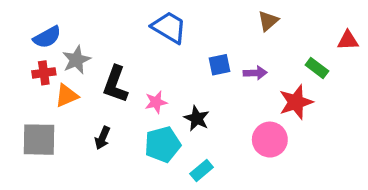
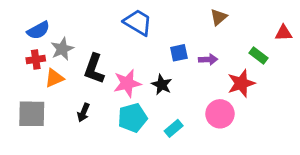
pink star: (156, 102) -> (127, 83), size x1.5
black star: (197, 118) -> (162, 85), moved
cyan rectangle: (202, 170) -> (174, 128), moved

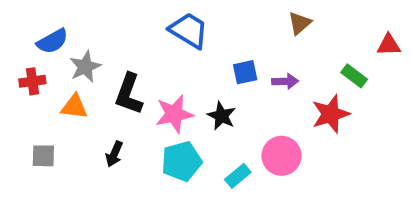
red cross: (36, 59) -> (32, 81), moved
orange triangle: (54, 78) -> (74, 107), turned 30
gray square: (32, 114) -> (43, 156), size x0.6
pink circle: (220, 114) -> (281, 156), moved

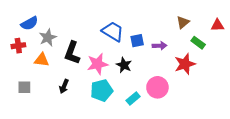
brown triangle: (300, 23) -> (183, 22), moved
blue trapezoid: (189, 30) -> (113, 31), moved

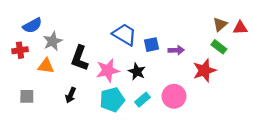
brown triangle: (183, 22) -> (220, 24), moved
cyan rectangle: (133, 99) -> (143, 100), moved

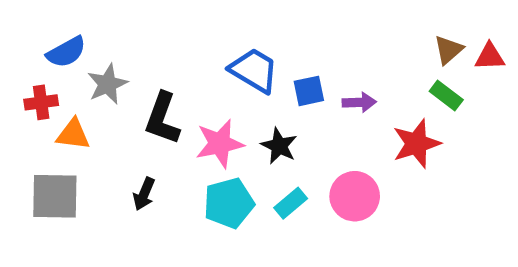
orange triangle: (46, 66) -> (73, 134), moved
gray square: (27, 96) -> (55, 196), size x1.6

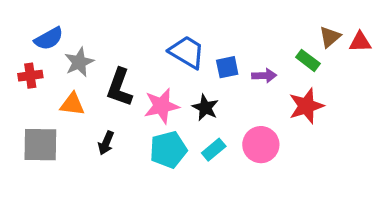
green rectangle: (446, 96) -> (308, 60), moved
orange triangle: (73, 134) -> (72, 104), moved

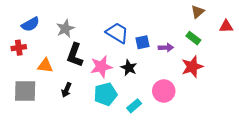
brown triangle: (330, 37) -> (198, 12), moved
gray star: (79, 62) -> (65, 29), moved
cyan rectangle: (214, 150) -> (134, 106), moved

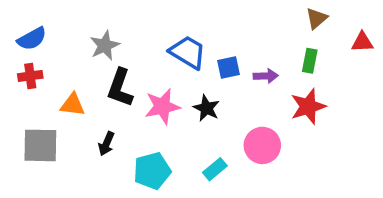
blue semicircle: (30, 24) -> (32, 39), moved
green rectangle: (193, 38) -> (310, 61), turned 64
cyan pentagon: (106, 94) -> (152, 171), moved

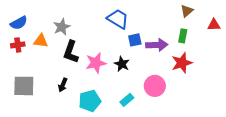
blue trapezoid: (188, 52) -> (118, 19), moved
purple arrow: (266, 76) -> (157, 45), size x1.5
orange triangle: (73, 105) -> (41, 41), moved

